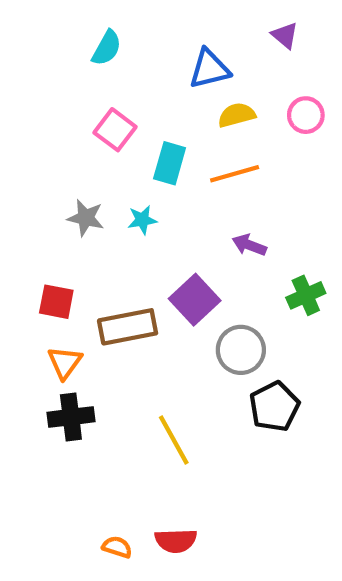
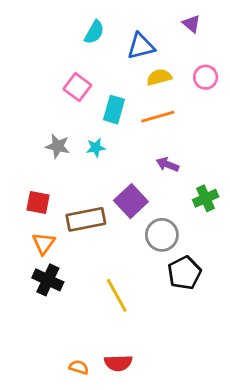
cyan semicircle: (107, 48) -> (94, 32), moved
black cross: (71, 417) -> (48, 280), turned 32

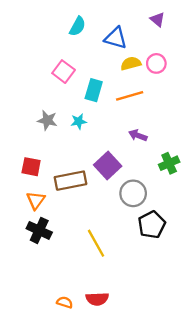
blue triangle: (141, 46) -> (116, 38), turned 30
pink circle: (206, 77) -> (156, 63), moved

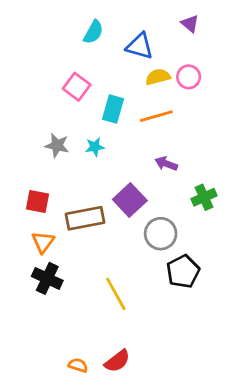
red semicircle: (97, 299) -> (117, 361), turned -35

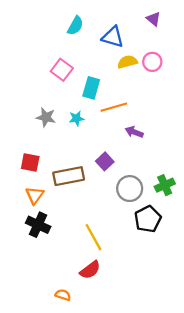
orange line: (156, 116) -> (114, 107), moved
green cross: (204, 197) -> (165, 185), moved
purple square: (130, 200) -> (105, 161), size x0.7
red semicircle: (117, 361) -> (90, 270), moved

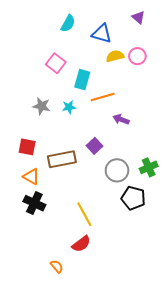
orange triangle: (35, 195) -> (31, 177), turned -36
black pentagon: (148, 219) -> (133, 198), turned -30
orange semicircle: (63, 295) -> (57, 266), turned 32

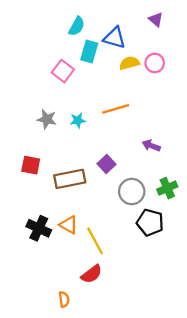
cyan rectangle: (82, 80) -> (89, 52), moved
purple arrow: (121, 119) -> (151, 146), moved
orange triangle: (31, 177) -> (69, 225), moved
orange semicircle: (57, 266) -> (64, 299), turned 32

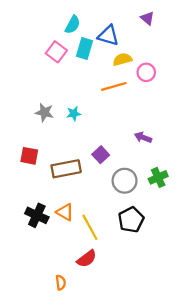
pink circle: (155, 63) -> (146, 72), moved
pink square: (63, 71) -> (56, 52), moved
orange line: (116, 109) -> (114, 86), moved
black pentagon: (150, 222) -> (131, 220), moved, turned 30

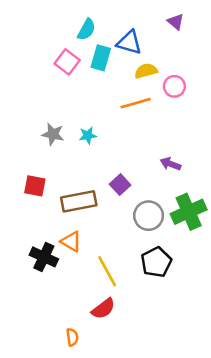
green cross: (158, 177) -> (189, 212), size x1.5
orange triangle: (65, 212) -> (71, 241), moved

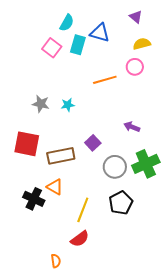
yellow semicircle: (146, 71) -> (142, 44), moved
red square: (35, 186) -> (27, 144), size x1.5
yellow line: (107, 271) -> (83, 210), turned 50

